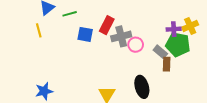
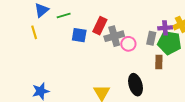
gray rectangle: (160, 52) -> (151, 38), moved, turned 64

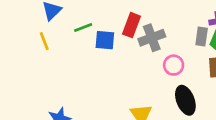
green line: (64, 16) -> (83, 28), moved
pink circle: (128, 44) -> (174, 65), moved

